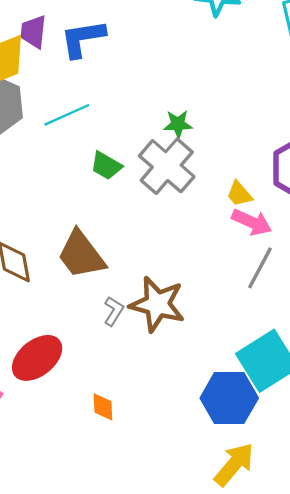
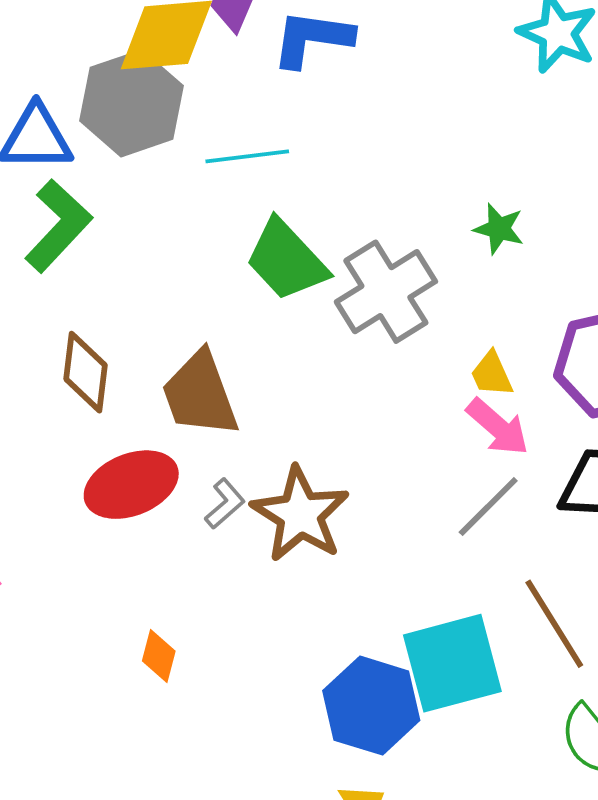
green star: (178, 124) -> (499, 229), moved
green trapezoid: (106, 166) -> (286, 260), size x1.6
red ellipse: (37, 358) -> (131, 485), moved

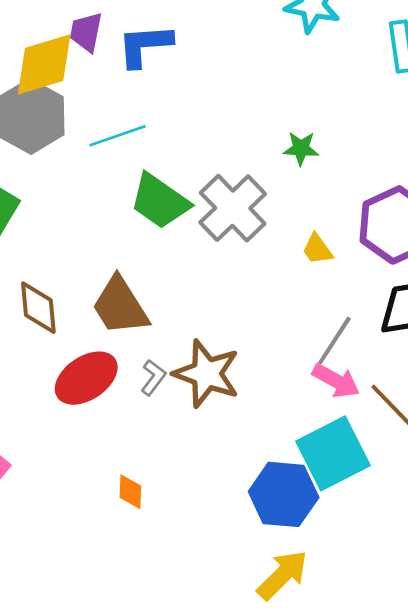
pink arrow: (498, 427) -> (336, 381), moved

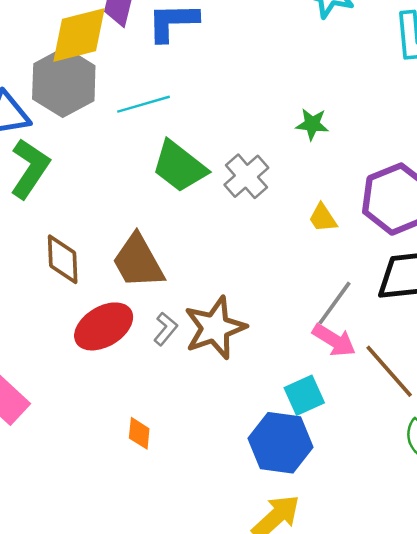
gray cross: (233, 208) -> (246, 176), size x0.7
brown star: (207, 374) -> (215, 328), turned 30
cyan square: (333, 453) -> (304, 395), moved, size x0.6

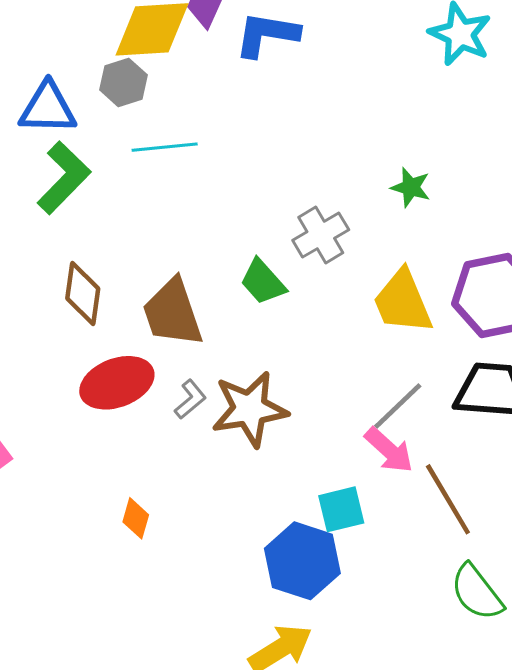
gray hexagon: (64, 82) -> (123, 82), size x0.6
cyan line: (143, 104) -> (165, 147), moved
green trapezoid: (179, 167) -> (263, 282), moved, size x0.7
yellow trapezoid: (323, 218) -> (403, 302), size x1.8

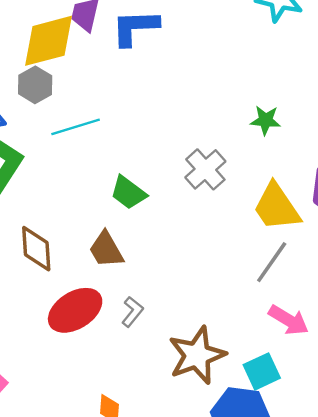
green trapezoid: (263, 282) -> (128, 193), moved
brown trapezoid: (173, 313) -> (106, 250), size x0.7
gray line: (398, 406) -> (272, 262), moved
brown star: (250, 409) -> (197, 355), moved

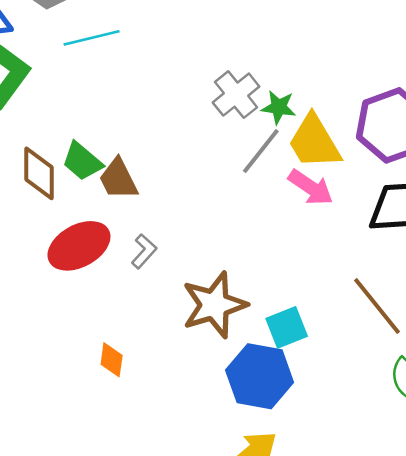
green star: (266, 120) -> (279, 107), moved
green trapezoid: (128, 193) -> (82, 161), moved
gray line: (272, 262) -> (261, 151), moved
pink arrow: (289, 320) -> (311, 187), moved

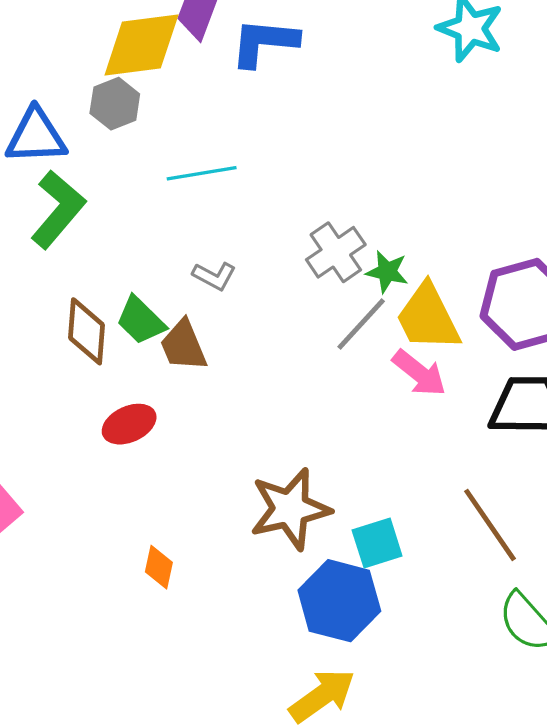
cyan line: (92, 38) -> (202, 173), moved
red ellipse: (79, 246) -> (129, 424), size x0.7
gray L-shape: (144, 251) -> (214, 276), moved, turned 72

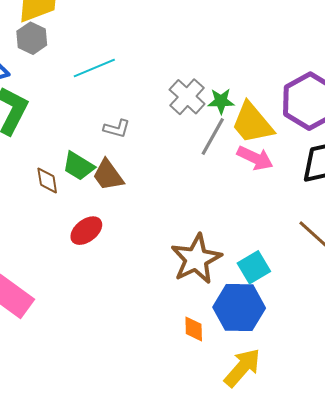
brown diamond: (86, 331) -> (47, 180), size x0.7
orange diamond: (159, 567) -> (194, 329), moved

